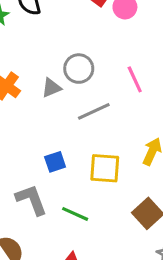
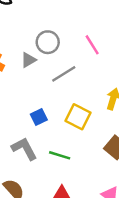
yellow square: (105, 168) -> (78, 117), turned 30

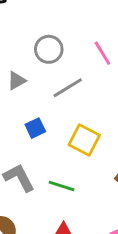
gray triangle: (28, 60) -> (16, 81), moved
blue square: (39, 117) -> (35, 128), moved

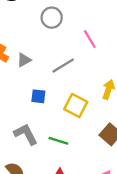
gray circle: (49, 49) -> (52, 18), moved
blue square: (35, 128) -> (38, 96), turned 32

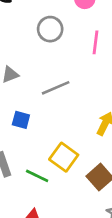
pink line: (90, 39) -> (96, 42), moved, turned 30
yellow square: (76, 105) -> (64, 157), moved

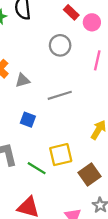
yellow square: (64, 157) -> (61, 155), turned 35

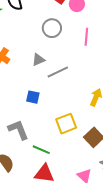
gray triangle: (23, 80) -> (38, 60), moved
green line: (37, 168) -> (41, 150), moved

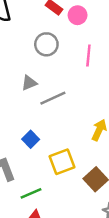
blue square: (33, 97) -> (31, 139), moved, turned 32
green line: (41, 150) -> (31, 193), turned -48

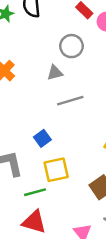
gray triangle: (29, 83) -> (55, 73), moved
yellow square: (62, 162) -> (56, 170), moved

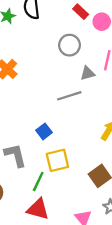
gray triangle: (55, 73) -> (88, 73), moved
green line: (35, 192) -> (38, 182), turned -48

